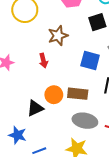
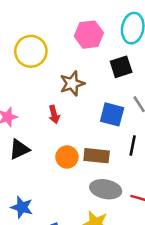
black triangle: (35, 108) -> (19, 149), moved

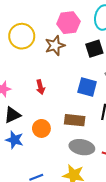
brown star: (72, 84) -> (55, 45), moved
orange circle: (67, 157) -> (41, 128), moved
blue star: (22, 207) -> (14, 140), moved

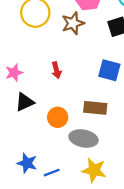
blue star: (14, 140) -> (27, 163), moved
gray ellipse: (82, 147) -> (83, 138), moved

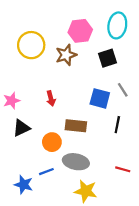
brown rectangle: (95, 108) -> (76, 126), moved
blue line: (52, 173) -> (46, 172), moved

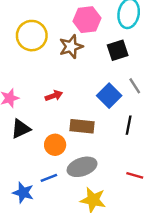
red arrow: (51, 98) -> (54, 96), turned -96
blue square: (100, 98) -> (109, 96), turned 30
gray ellipse: (76, 162) -> (82, 167), turned -30

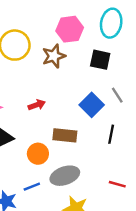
black square: (118, 50) -> (100, 60), turned 30

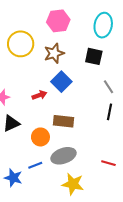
pink hexagon: (70, 29) -> (58, 21), moved
blue square: (92, 105) -> (61, 82), moved
black line: (111, 134) -> (109, 112), moved

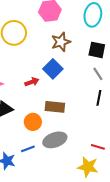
brown star: (54, 53) -> (61, 42), moved
black square: (94, 56) -> (97, 50), moved
yellow star: (73, 184) -> (88, 167), moved

